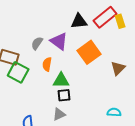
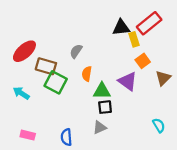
yellow rectangle: (120, 21) -> (134, 39), moved
purple triangle: (59, 41) -> (128, 81), moved
orange square: (89, 52) -> (143, 61), moved, size x0.6
cyan semicircle: (114, 112) -> (159, 125), turned 56

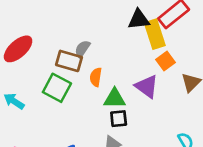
yellow rectangle: (134, 39) -> (155, 34), size x1.5
brown rectangle: (46, 66) -> (69, 61), moved

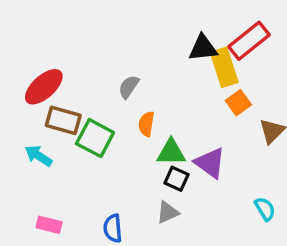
brown rectangle: (69, 61) -> (63, 120), moved
purple triangle: (147, 86) -> (210, 163), moved
black square: (119, 119) -> (176, 179), turned 30

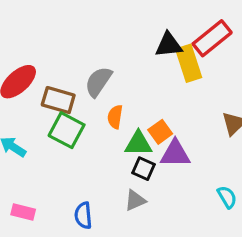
gray semicircle: (129, 87) -> (98, 82), size x1.4
orange square: (238, 103) -> (160, 132), moved
brown rectangle: (63, 120) -> (58, 100), moved
purple triangle: (210, 163) -> (175, 154), turned -36

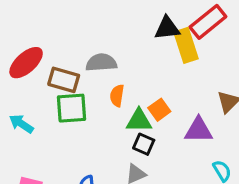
gray semicircle: (98, 82) -> (101, 63), turned 52
green square: (67, 130) -> (72, 108), turned -32
purple triangle: (175, 154) -> (199, 130), moved

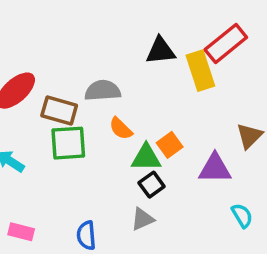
black triangle: (167, 28) -> (161, 51), moved
orange semicircle: (117, 96) -> (121, 129), turned -55
black square: (144, 144) -> (152, 185), turned 30

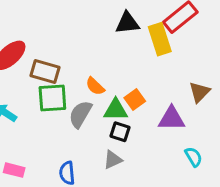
gray semicircle: (103, 91) -> (80, 114), moved, turned -56
black square: (152, 185) -> (120, 132), turned -36

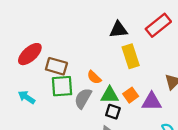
yellow rectangle: (160, 39) -> (131, 56), moved
orange square: (135, 99) -> (131, 95), moved

